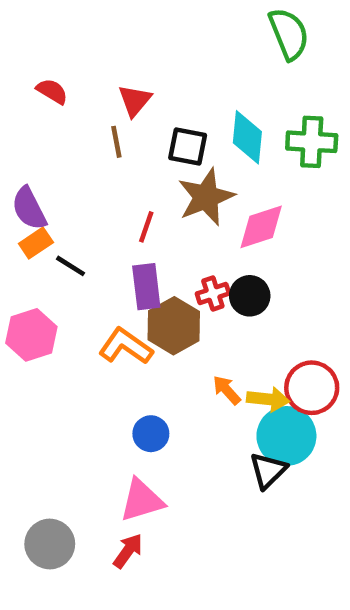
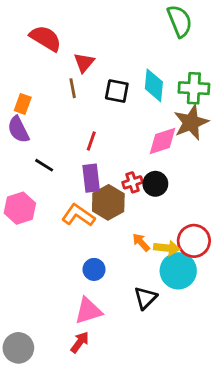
red semicircle: (52, 91) -> (46, 38), moved, size x1.6
brown star: (206, 197) -> (191, 122), moved
orange rectangle: (36, 243) -> (23, 104), moved, turned -36
black triangle: (268, 470) -> (145, 298), moved
gray circle: (50, 544) -> (18, 348), moved

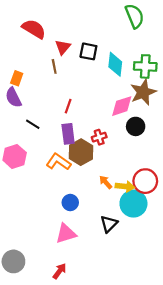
black square: (117, 91) -> (88, 51), moved
black circle: (155, 184) -> (136, 126), moved
red arrow: (80, 342) -> (60, 271), moved

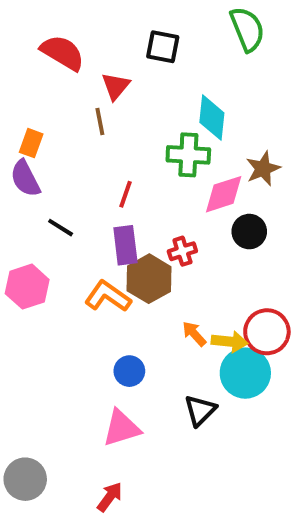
black square: (88, 51) -> (163, 47), moved
green cross: (145, 66) -> (188, 155), moved
brown star: (143, 92) -> (263, 169), size x0.7

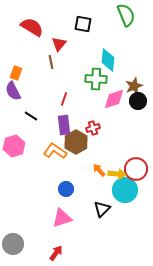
black circle: (249, 232) -> (138, 101), moved

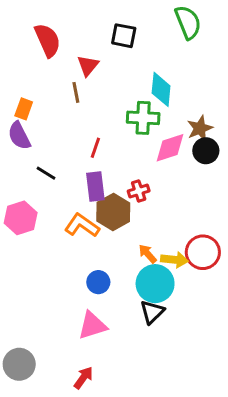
red semicircle: (32, 27) -> (48, 40), turned 35
cyan circle: (125, 190) -> (155, 284), moved

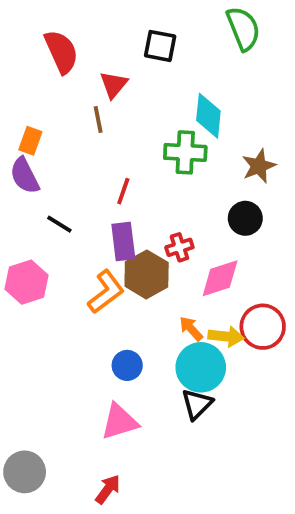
pink diamond: (170, 148) -> (220, 278), moved
black circle: (206, 151) -> (245, 218), moved
orange L-shape: (82, 225) -> (106, 292), turned 108

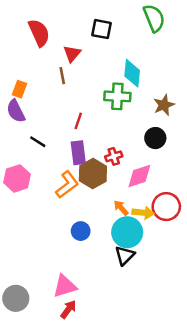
pink triangle: (119, 422) -> (65, 286), moved

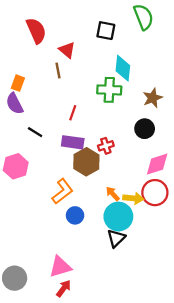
black square: (101, 29) -> (106, 31), moved
red triangle: (72, 54) -> (67, 50), turned -30
purple rectangle: (78, 153) -> (73, 142), turned -75
pink diamond: (139, 176) -> (157, 164), moved
orange L-shape: (67, 185) -> (62, 191), moved

